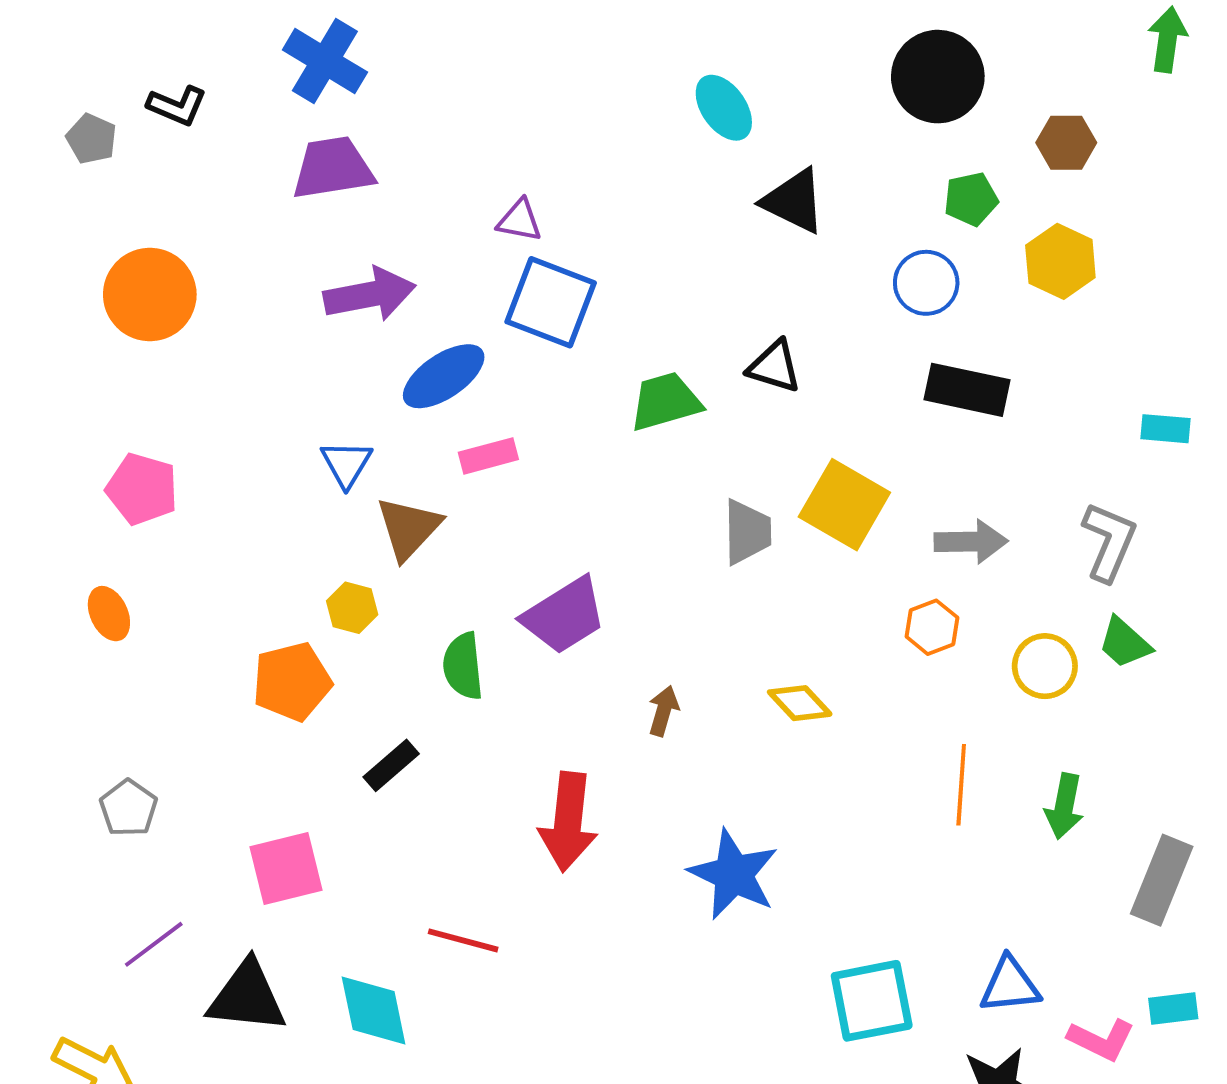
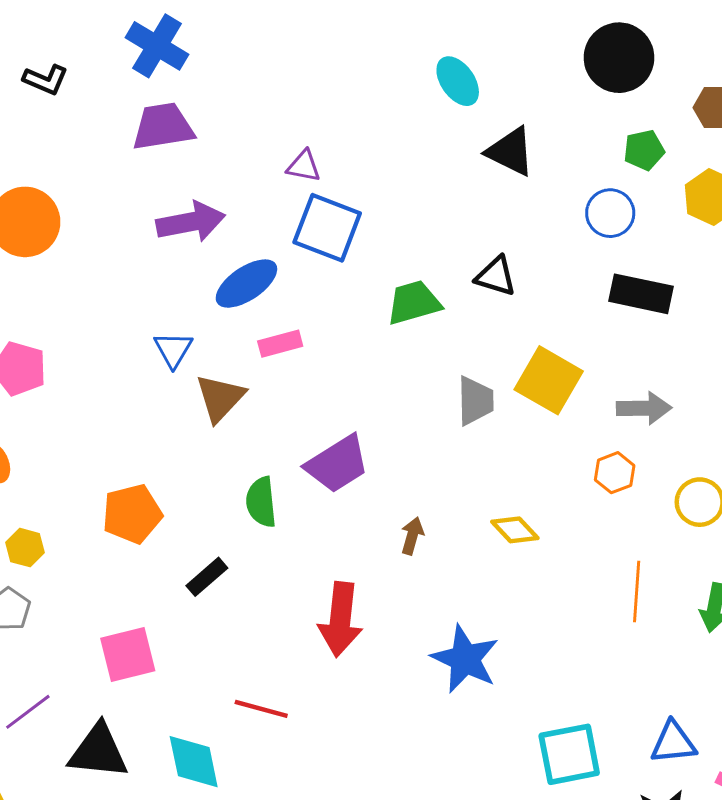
yellow hexagon: (352, 608) -> (25, 548), moved

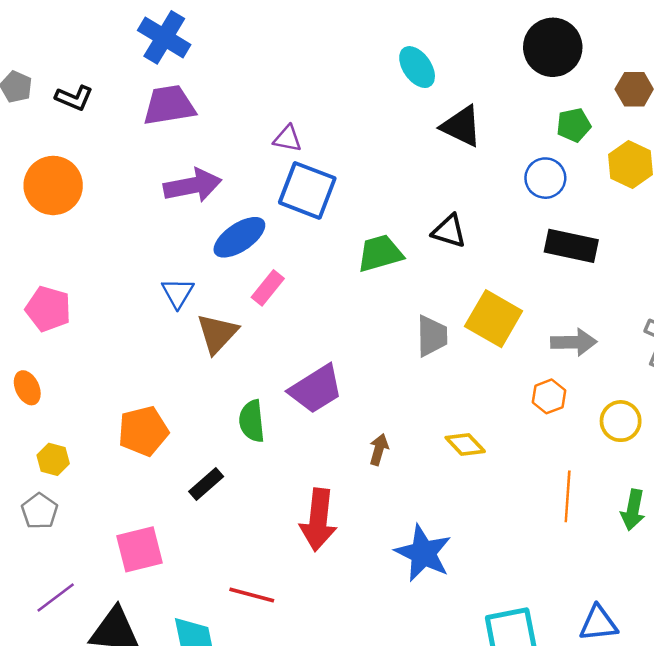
black L-shape: (46, 80) -> (74, 98), moved
pink rectangle: (280, 344) -> (268, 288), turned -36

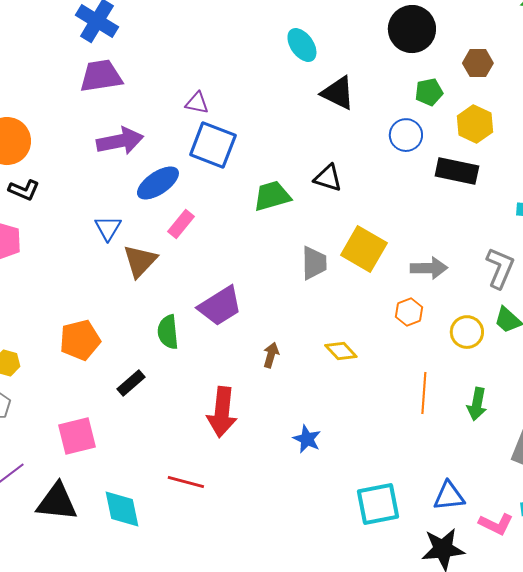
black L-shape: (74, 98) -> (24, 190), moved
black rectangle: (571, 246) -> (457, 171), moved
blue star: (423, 553) -> (307, 439), size x0.6
red line: (252, 595) -> (186, 482), moved

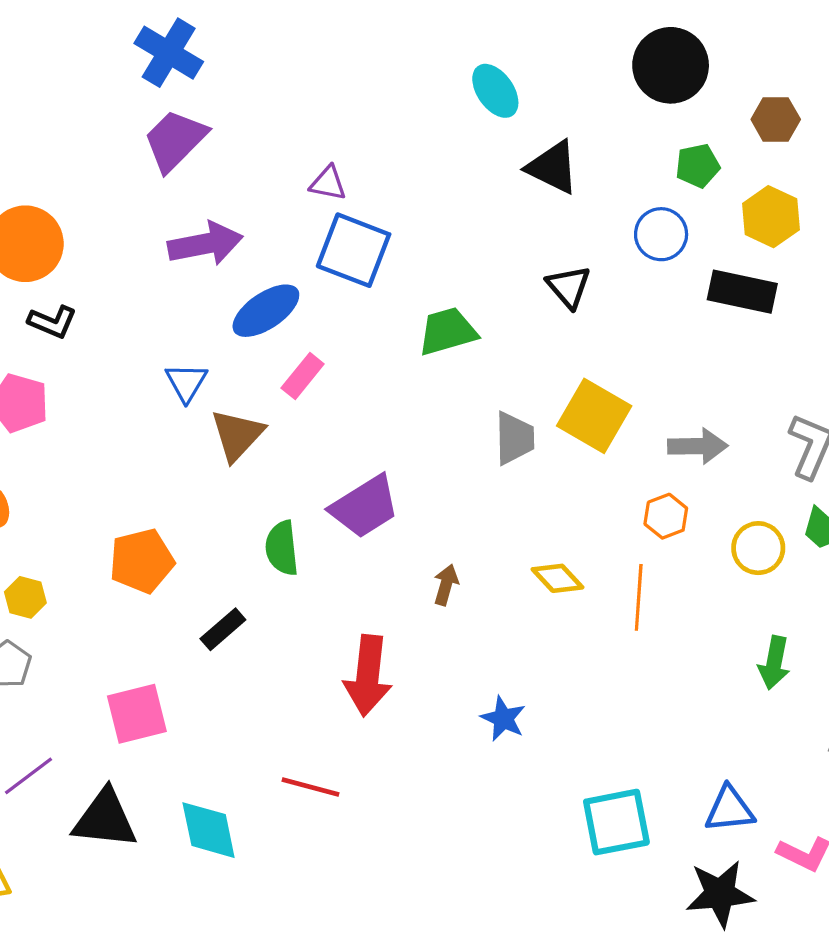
purple trapezoid: (101, 76) -> (175, 140), turned -36
black triangle: (328, 178) -> (569, 287), moved, turned 32
orange line: (424, 393) -> (639, 597), moved

